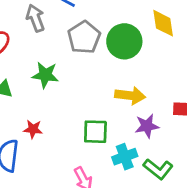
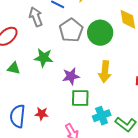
yellow arrow: (130, 95) -> (105, 72), turned 90
purple star: (147, 126) -> (71, 76), moved
red star: (33, 129) -> (42, 114), moved

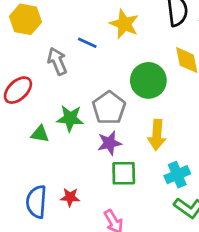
gray pentagon: (71, 30) -> (109, 108), moved
green triangle: (14, 68) -> (40, 134), moved
cyan cross: (102, 116) -> (177, 175), moved

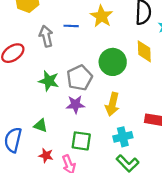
blue line: (87, 43) -> (71, 26), turned -32
green triangle: (40, 134) -> (41, 126), moved
green square: (124, 173) -> (81, 141), moved
red star: (70, 197) -> (46, 155), moved

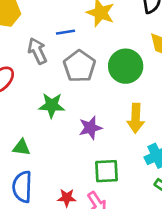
gray pentagon: (79, 78) -> (79, 66), moved
green triangle: (41, 126) -> (21, 147), moved

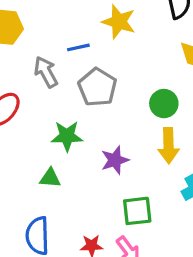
green circle: (126, 66) -> (164, 104), moved, size x0.7
green triangle: (21, 147) -> (50, 178), moved

